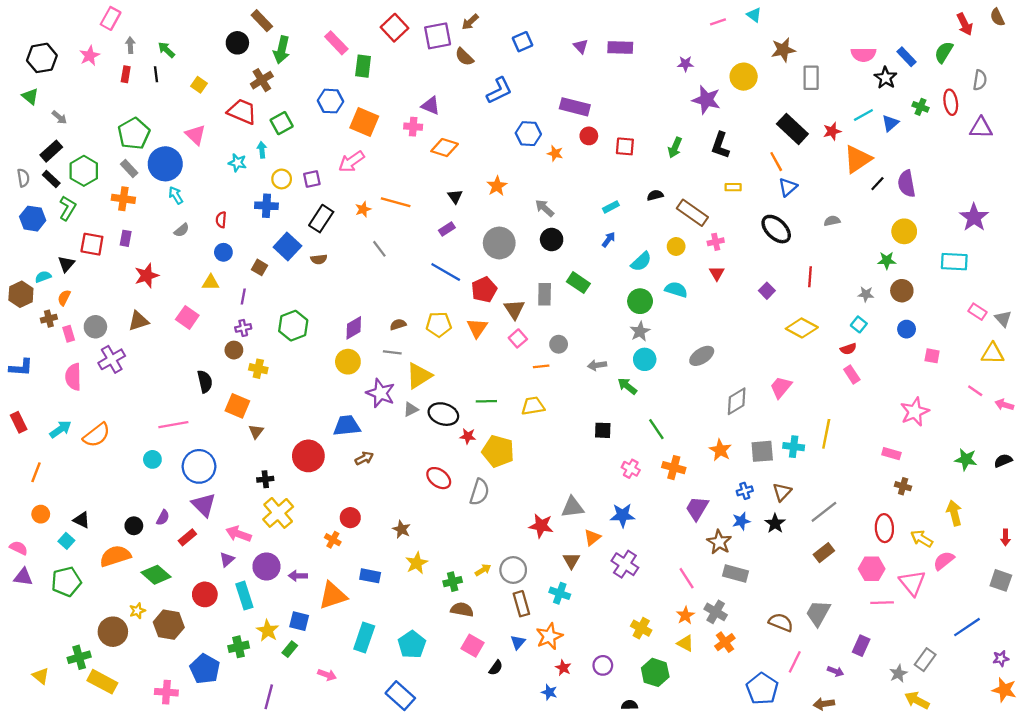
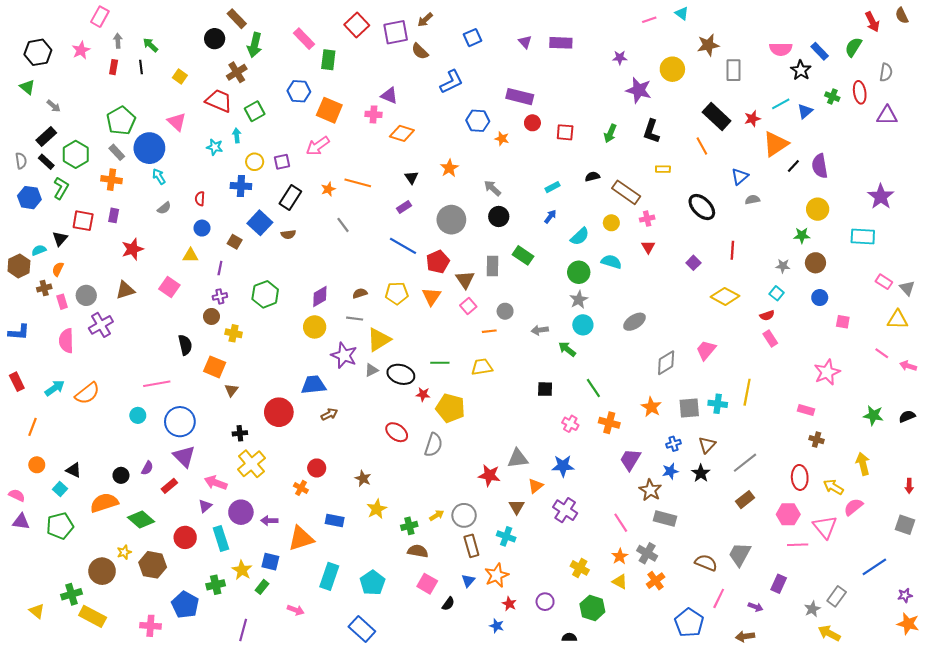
blue triangle: (788, 187) -> (740, 176), moved

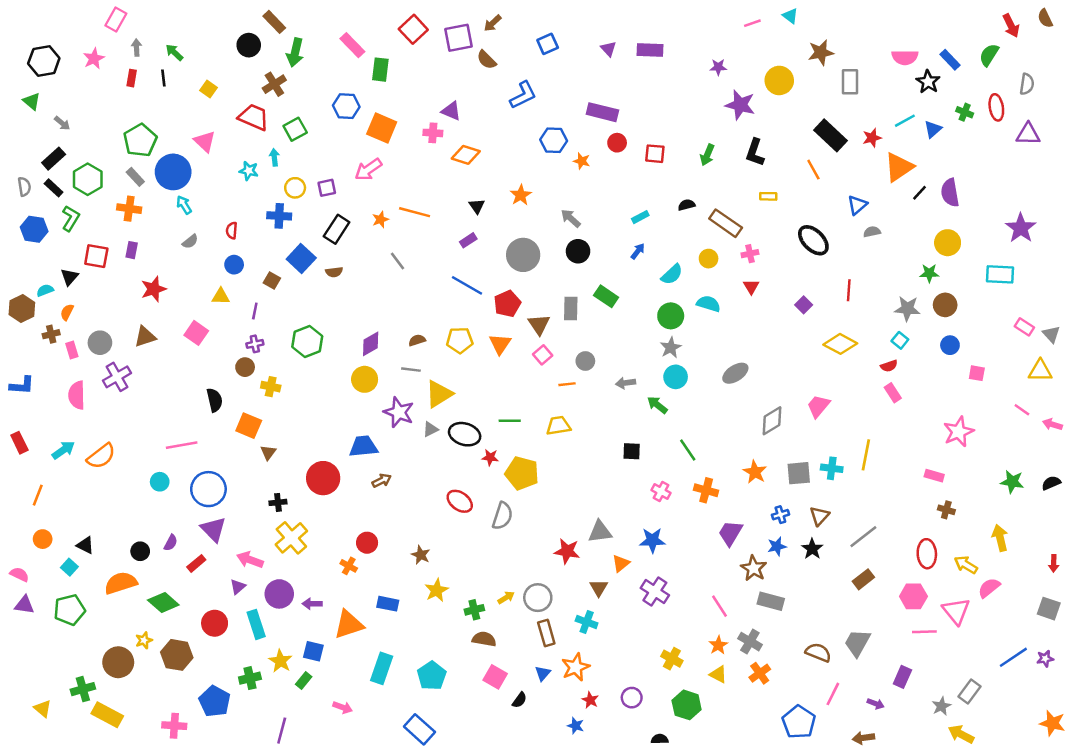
gray star: (783, 266) -> (907, 309), size x1.5
purple star: (905, 595) -> (1045, 659), moved

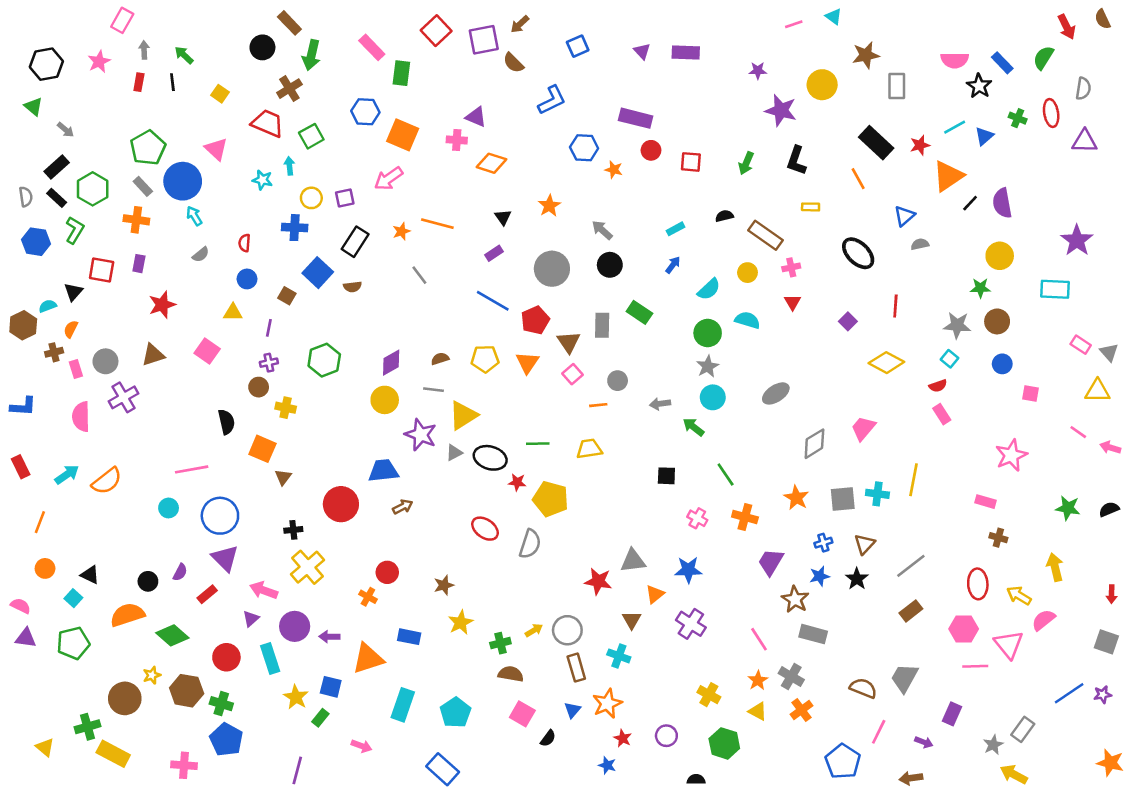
brown star: (421, 555) -> (444, 585), turned 30
green cross: (250, 678) -> (221, 704), moved, turned 30

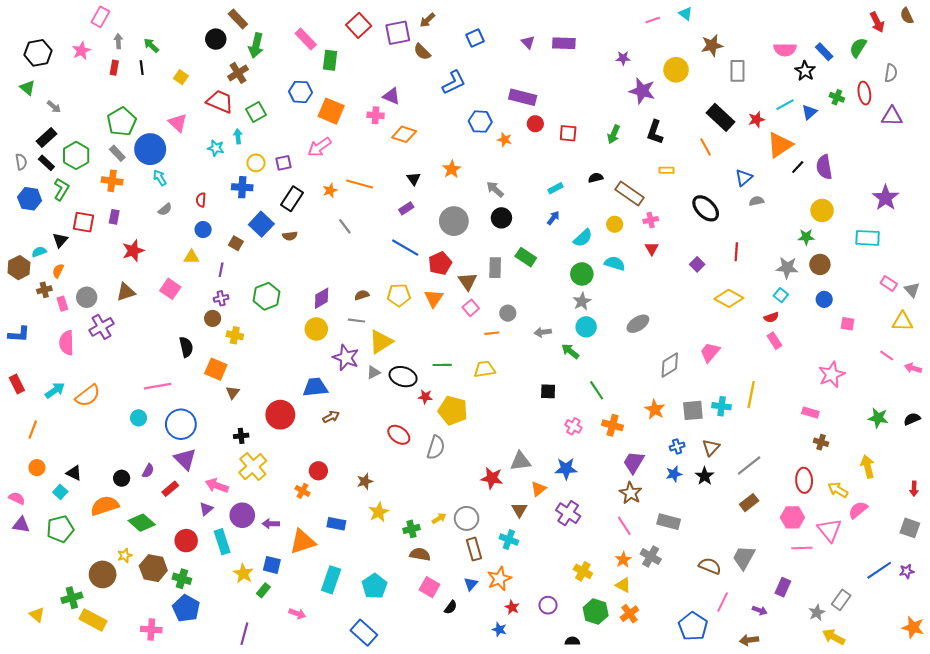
brown star: (795, 599) -> (631, 493), moved
orange cross: (802, 710) -> (629, 614), moved

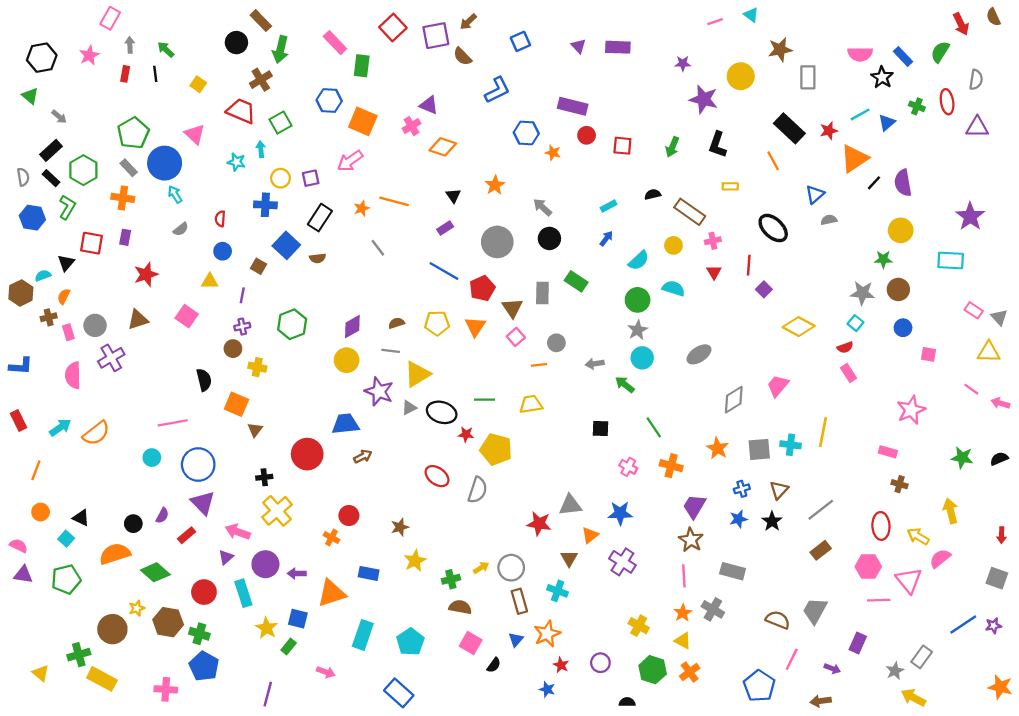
pink cross: (376, 115) -> (411, 126), turned -35
red line: (736, 252) -> (749, 265), moved
pink line: (624, 526) -> (684, 576), turned 30

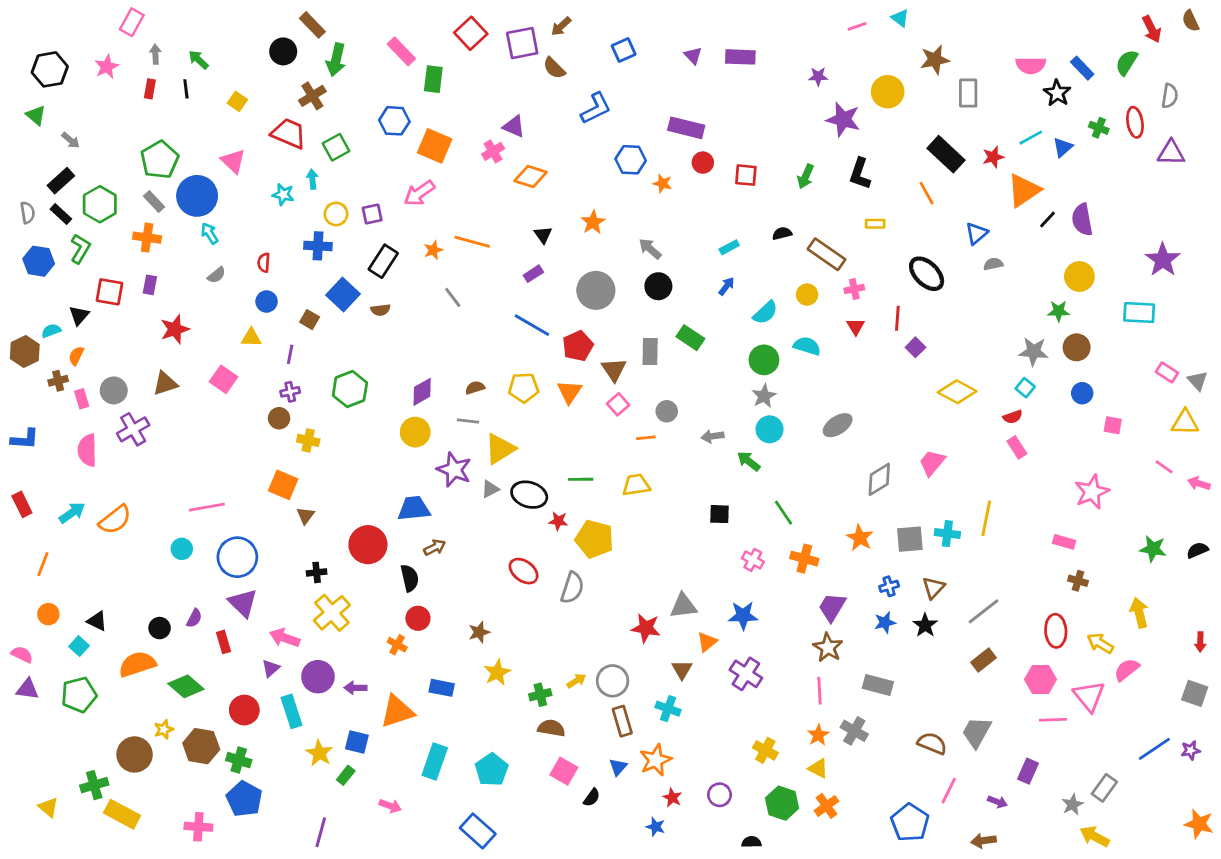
black semicircle: (204, 380) -> (410, 578), moved
red rectangle: (187, 535) -> (223, 642), turned -66

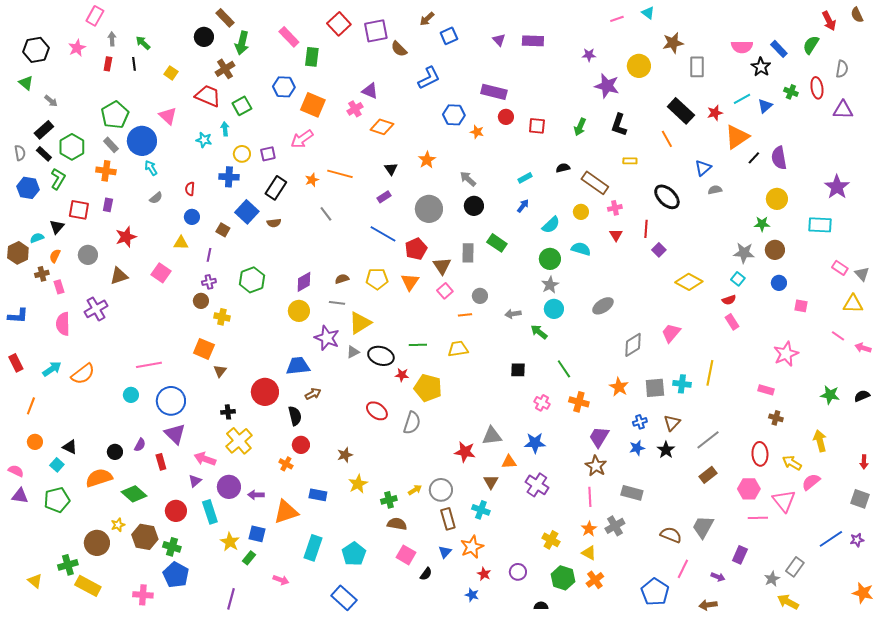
brown arrow: (561, 26) -> (427, 19), moved
gray circle: (114, 390) -> (88, 255), moved
orange triangle: (707, 642) -> (509, 462), turned 35
gray cross: (854, 731) -> (615, 526), turned 30

